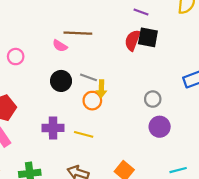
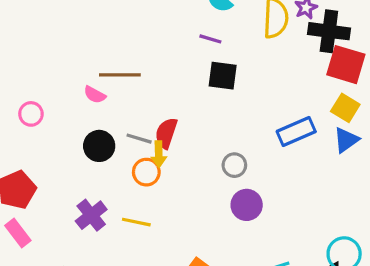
red semicircle: (133, 40) -> (166, 133), moved
purple cross: (53, 128) -> (91, 215), turned -35

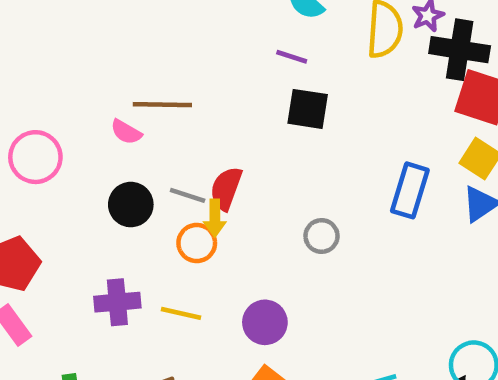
pink circle: (31, 114) -> (35, 157), size x1.5
blue rectangle: (296, 132) -> (410, 190), turned -51
purple circle: (247, 205) -> (265, 322), moved
purple cross: (91, 215) -> (117, 302), turned 32

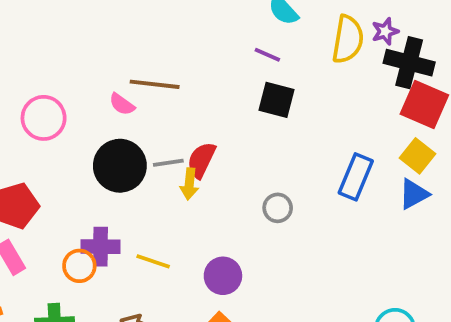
gray line: (188, 195) -> (168, 163), turned -32
black circle: (131, 205) -> (120, 166), size x1.4
orange circle: (197, 243) -> (79, 266), moved

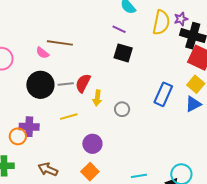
yellow arrow: (189, 184) -> (97, 98), moved
yellow line: (153, 261) -> (69, 117), moved, turned -36

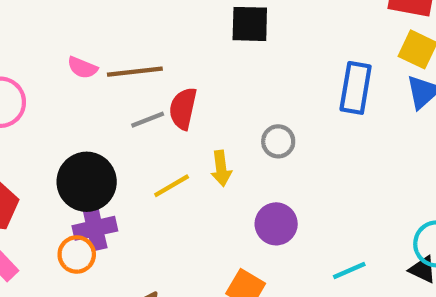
brown line: (60, 43) -> (135, 72), moved
black circle: (40, 85) -> (87, 182), moved
yellow arrow: (97, 98) -> (221, 168), moved
purple circle: (92, 144) -> (276, 224), moved

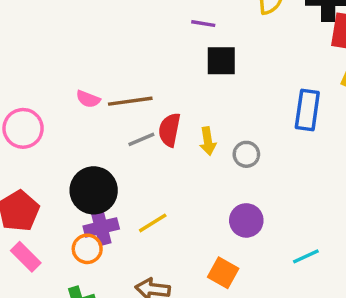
yellow arrow: (221, 168) -> (208, 141), moved
yellow line: (172, 186) -> (153, 223), moved

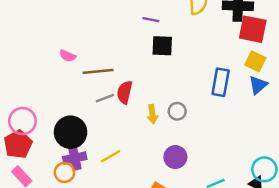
pink semicircle: (88, 99) -> (68, 56), moved
pink circle: (23, 128) -> (22, 121), moved
yellow arrow: (208, 141) -> (152, 114), moved

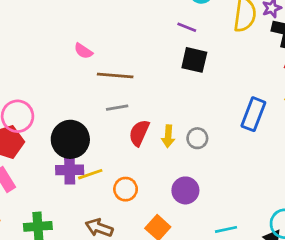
red semicircle: (125, 92) -> (139, 133), moved
yellow line: (111, 156) -> (90, 174), moved
orange circle: (64, 172) -> (126, 189), moved

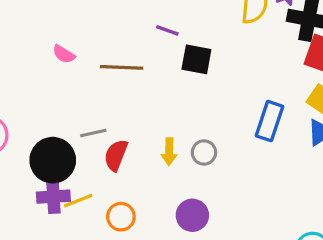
purple line: (187, 27) -> (167, 30), moved
brown line: (115, 75) -> (122, 67), moved
gray line: (117, 108) -> (93, 133), moved
red semicircle: (139, 133) -> (116, 155), moved

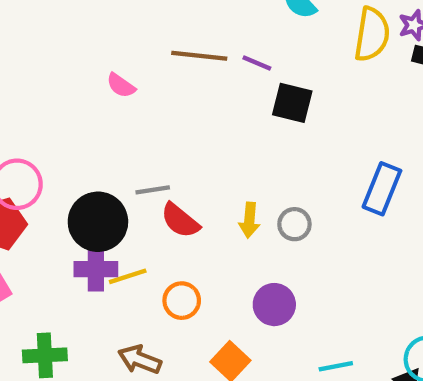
brown line: (122, 67) -> (199, 56), moved
red semicircle: (116, 155) -> (180, 220), turned -76

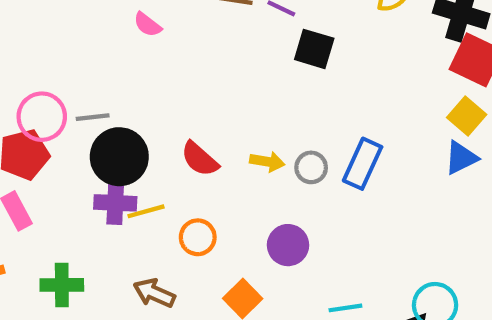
blue rectangle: (382, 189) -> (363, 164), moved
gray line: (153, 190) -> (93, 117), moved
yellow arrow: (249, 220) -> (267, 162), turned -88

